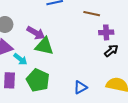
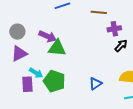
cyan arrow: (20, 59) -> (36, 73), moved

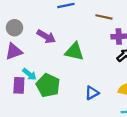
green triangle: (57, 48) -> (74, 52), moved

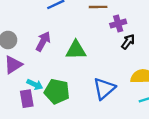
purple arrow: (46, 37) -> (43, 41), turned -78
blue triangle: (92, 93) -> (104, 89), size x1.5

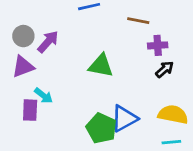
purple arrow: (43, 41) -> (48, 42), moved
green pentagon: (57, 91) -> (101, 128), moved

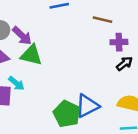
purple arrow: (48, 42) -> (22, 36), turned 90
green triangle: (101, 66) -> (31, 55), moved

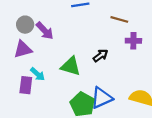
green triangle: (31, 55) -> (71, 66), moved
black arrow: (124, 64) -> (101, 56), moved

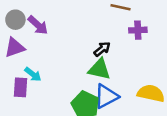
green triangle: (71, 66) -> (99, 69), moved

